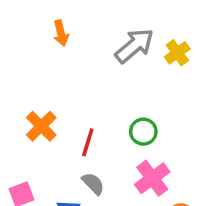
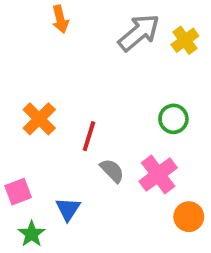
green circle: (143, 132) -> (173, 119), moved
gray semicircle: (93, 184) -> (112, 171), moved

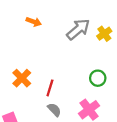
orange arrow: (60, 19) -> (34, 22), turned -56
gray semicircle: (112, 171) -> (54, 110), moved

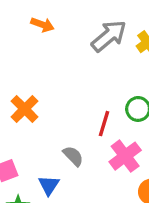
red line: (50, 88) -> (104, 124), moved

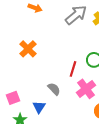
orange cross: (25, 109) -> (28, 49), moved

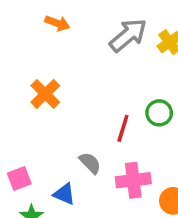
pink cross: (86, 89) -> (133, 180), moved, turned 30
blue triangle: (39, 107) -> (64, 194), turned -40

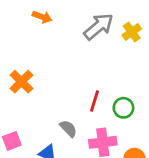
orange cross: (45, 94) -> (21, 82), moved
green circle: (159, 113) -> (123, 108), moved

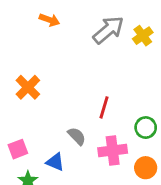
green circle: (123, 108) -> (146, 128), moved

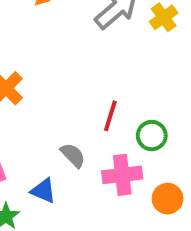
green circle: (146, 128) -> (152, 136), moved

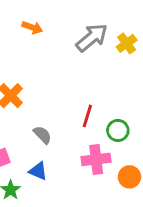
gray semicircle: (73, 155) -> (42, 135), moved

